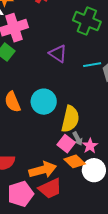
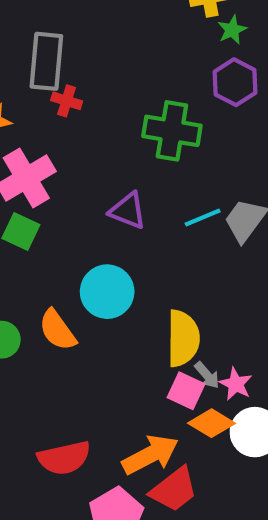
cyan circle: (44, 102) -> (107, 292), moved

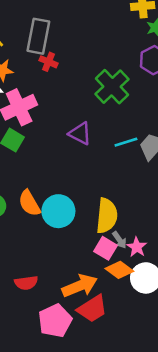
green cross: (172, 131) -> (112, 87), turned 32
cyan circle: (107, 292) -> (58, 211), moved
red semicircle: (64, 458) -> (26, 283), size x0.7

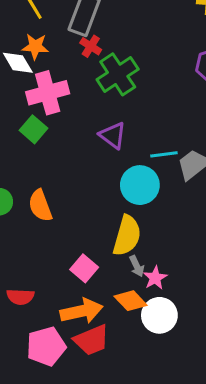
green cross: (112, 87) -> (118, 74), moved
cyan circle: (58, 211) -> (140, 185), moved
pink square: (105, 248) -> (84, 268), moved

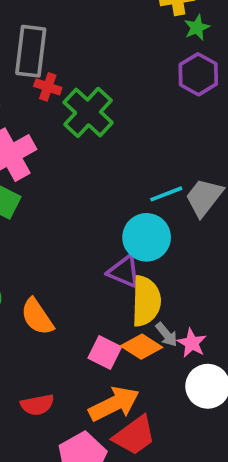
purple triangle: (113, 135) -> (124, 272), moved
orange semicircle: (40, 206) -> (37, 317), moved
orange diamond: (131, 301) -> (142, 347), moved

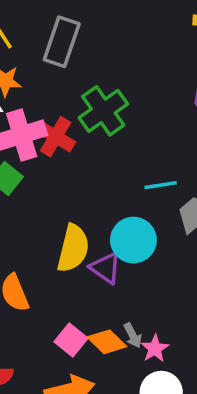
red cross: (48, 87) -> (56, 137), moved, size x1.5
cyan line: (166, 194) -> (161, 185), moved
yellow semicircle: (146, 301) -> (73, 248), moved

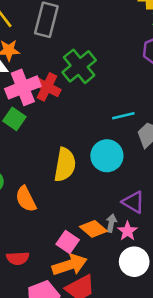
purple triangle: (105, 268) -> (133, 202), moved
gray arrow: (133, 335) -> (111, 223), turned -138
pink square: (71, 340) -> (68, 242), moved

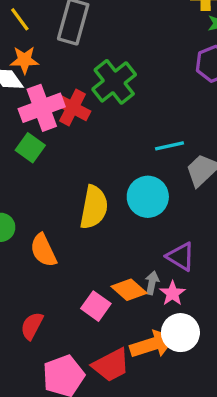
red semicircle: (18, 258) -> (32, 326), turned 120
orange arrow: (69, 265) -> (152, 344), moved

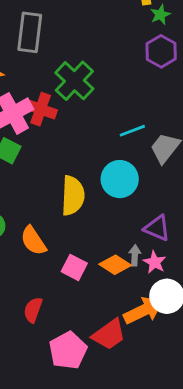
pink square: (96, 306) -> (74, 267), moved

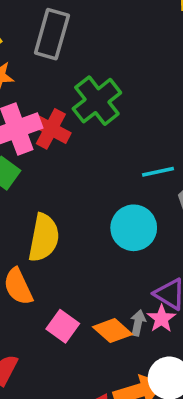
yellow semicircle: (73, 196) -> (44, 238), moved
pink star: (155, 262) -> (161, 319), moved

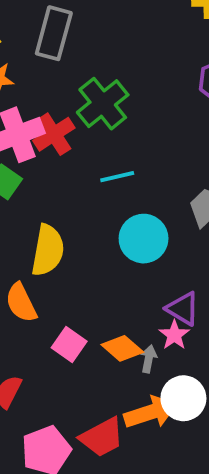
red cross: (51, 129) -> (54, 134), turned 30
cyan line: (158, 172) -> (117, 177), moved
gray arrow: (138, 323) -> (149, 359), moved

